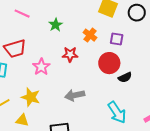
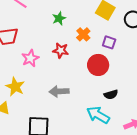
green star: (56, 25) -> (59, 18), moved
black semicircle: (125, 77) -> (111, 95), moved
cyan arrow: (117, 112) -> (98, 115), turned 145

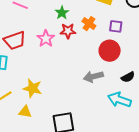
red star: (61, 50) -> (68, 31), moved
pink star: (30, 58) -> (46, 39), moved
gray arrow: (59, 91) -> (93, 77), moved

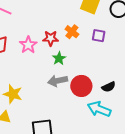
green star: (62, 13) -> (59, 58), moved
red circle: (110, 51) -> (81, 86), moved
gray arrow: (93, 77) -> (58, 81), moved

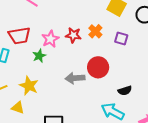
green star: (59, 58) -> (39, 56), moved
red circle: (81, 86) -> (98, 67), moved

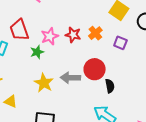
red trapezoid: (19, 36) -> (19, 30), turned 75
yellow star: (29, 86) -> (44, 83), moved
black semicircle: (125, 91) -> (110, 86), moved, turned -88

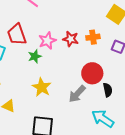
orange cross: (95, 33) -> (93, 37), turned 32
gray arrow: (70, 78) -> (77, 94), moved, turned -48

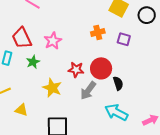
red star: (71, 39) -> (76, 70), moved
green star: (35, 56) -> (33, 62), moved

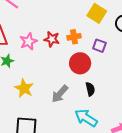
red circle: (101, 68) -> (80, 63), moved
red star: (76, 70) -> (52, 39), moved

